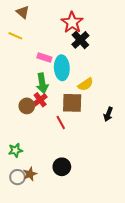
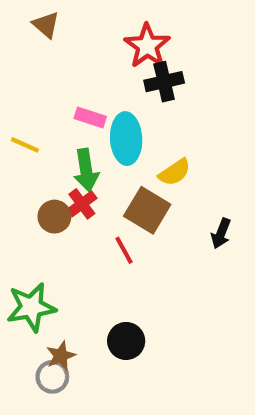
yellow line: (15, 36) -> (25, 145), moved
black cross: (80, 40) -> (164, 82), turned 30
brown square: (72, 103) -> (147, 210), turned 30
green star: (15, 150) -> (31, 307), size x1.6
gray circle: (17, 177) -> (52, 377), moved

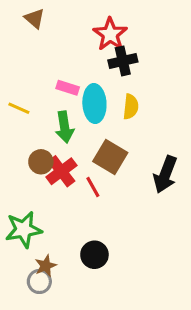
yellow semicircle: (175, 172) -> (131, 107), moved, turned -50
red cross: (82, 204) -> (61, 171), moved, size x1.4
black arrow: (221, 233) -> (165, 174), size x1.6

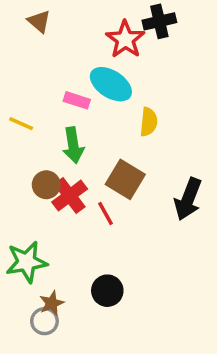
black cross: (123, 61) -> (159, 21), moved
cyan ellipse: (94, 104) -> (111, 84), moved, turned -54

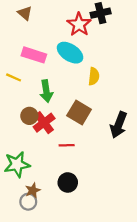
pink rectangle: (77, 100) -> (34, 55), moved, size x1.5
red line: (106, 213) -> (67, 145), moved, turned -63

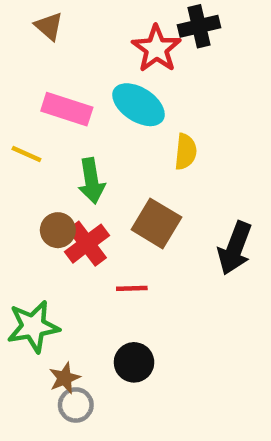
gray circle: (28, 202) -> (76, 405), moved

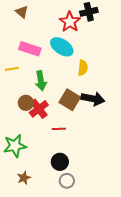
yellow line: (26, 154) -> (12, 69), turned -32
black arrow: (235, 248) -> (93, 99), moved, turned -100
brown star: (65, 378) -> (24, 178), moved
gray circle: (76, 405) -> (67, 181), moved

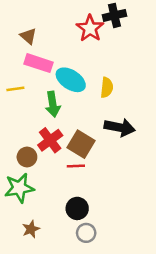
brown triangle: (22, 12) -> (28, 36), moved
cyan ellipse: (62, 47) -> (71, 80), moved
brown square: (70, 100) -> (81, 144), moved
brown circle: (26, 103) -> (27, 157), moved

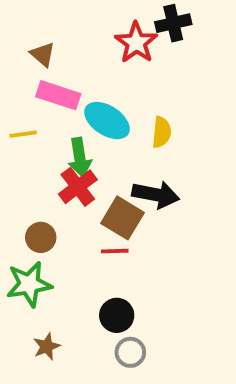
black arrow: (120, 127) -> (156, 195), moved
red cross: (50, 140) -> (78, 187), moved

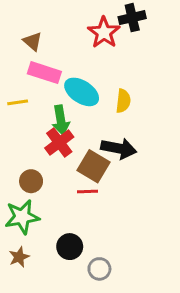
black circle: (117, 315) -> (70, 247), moved
brown star: (47, 346) -> (19, 257), moved

